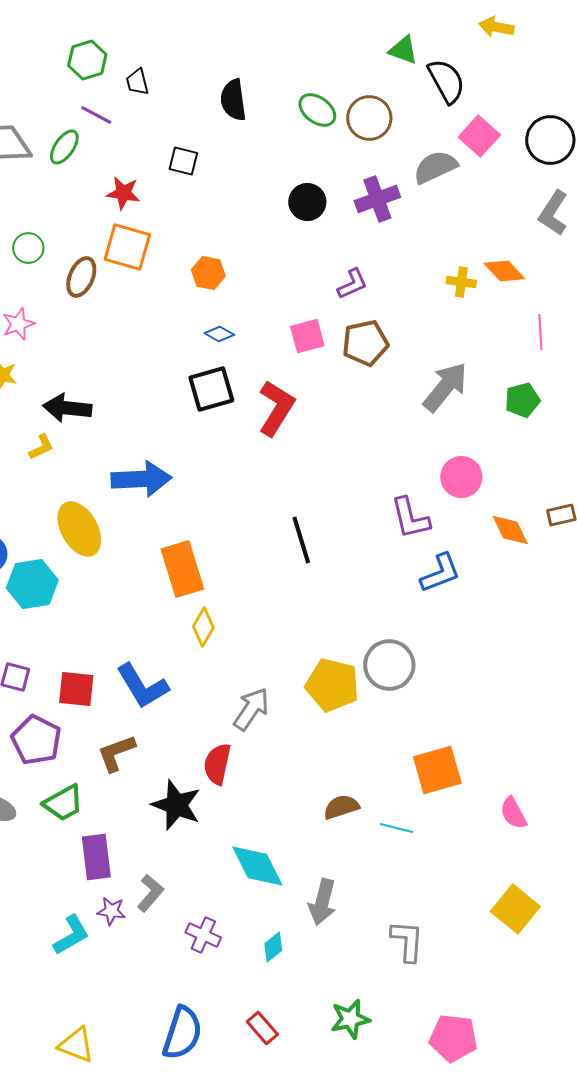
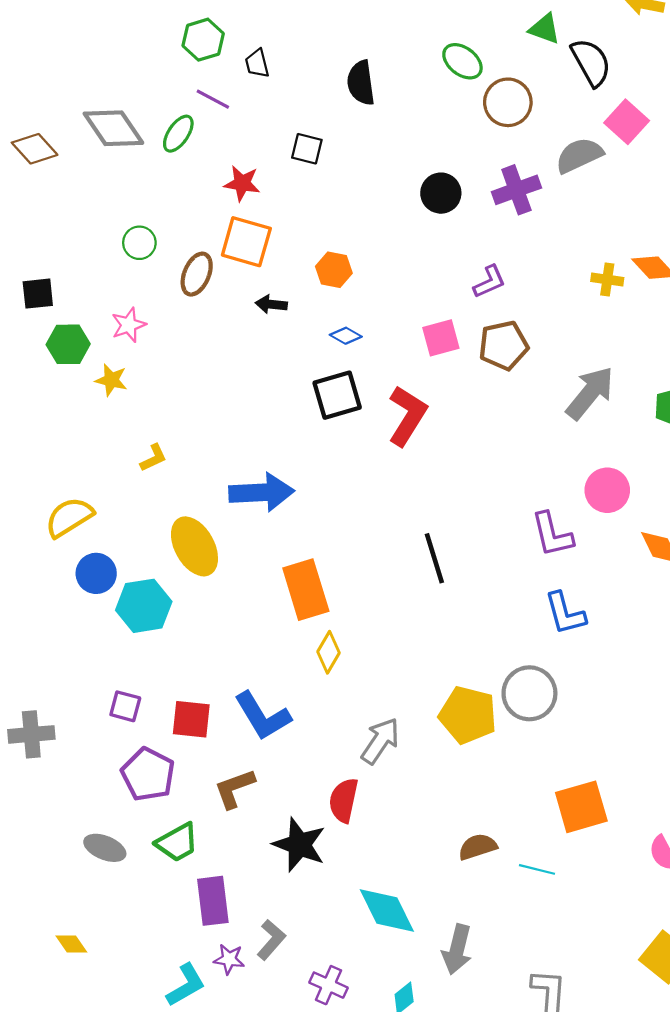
green ellipse: (317, 110) -> (462, 61), moved
black arrow: (67, 408) -> (271, 304), moved, size x0.6
blue L-shape: (440, 573) -> (565, 613), moved, turned 96

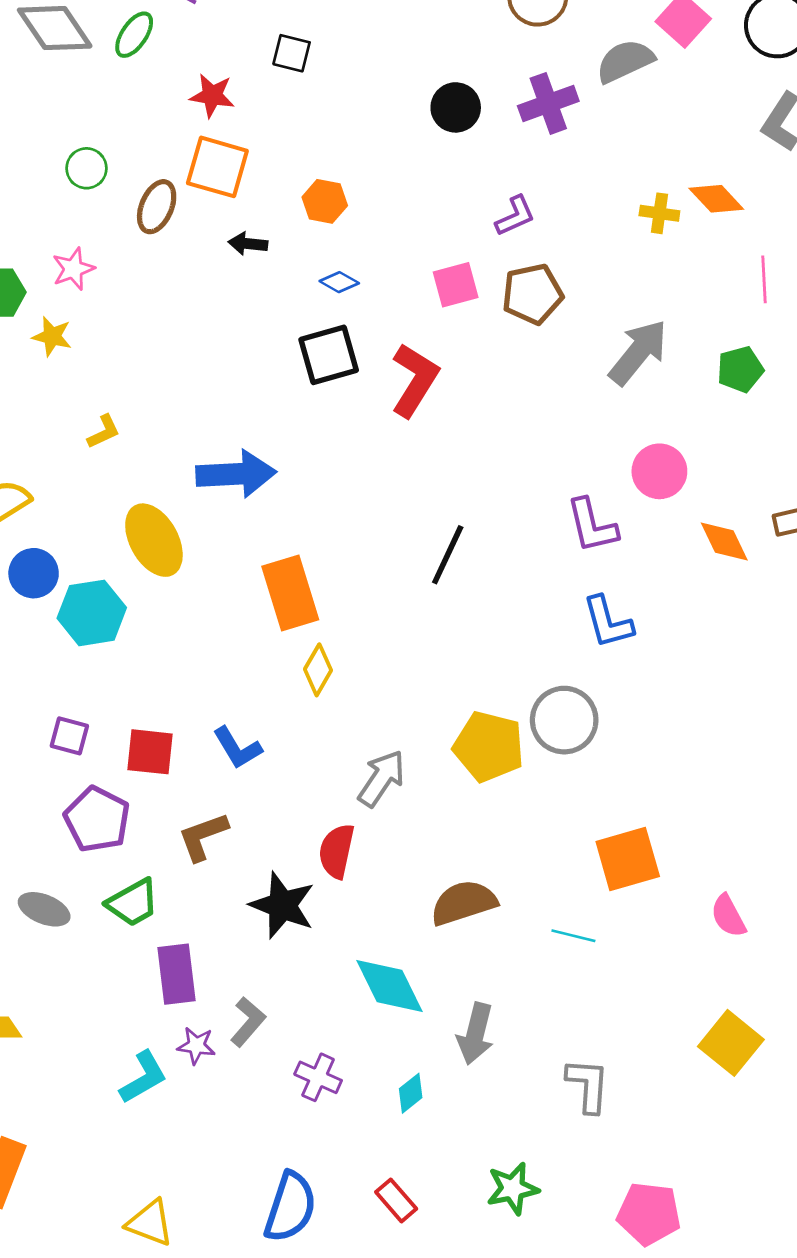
black line: (434, 558) -> (448, 555), turned 42
blue L-shape: (263, 716) -> (237, 748), size x0.7
brown semicircle: (478, 847) -> (464, 903), moved, size x1.4

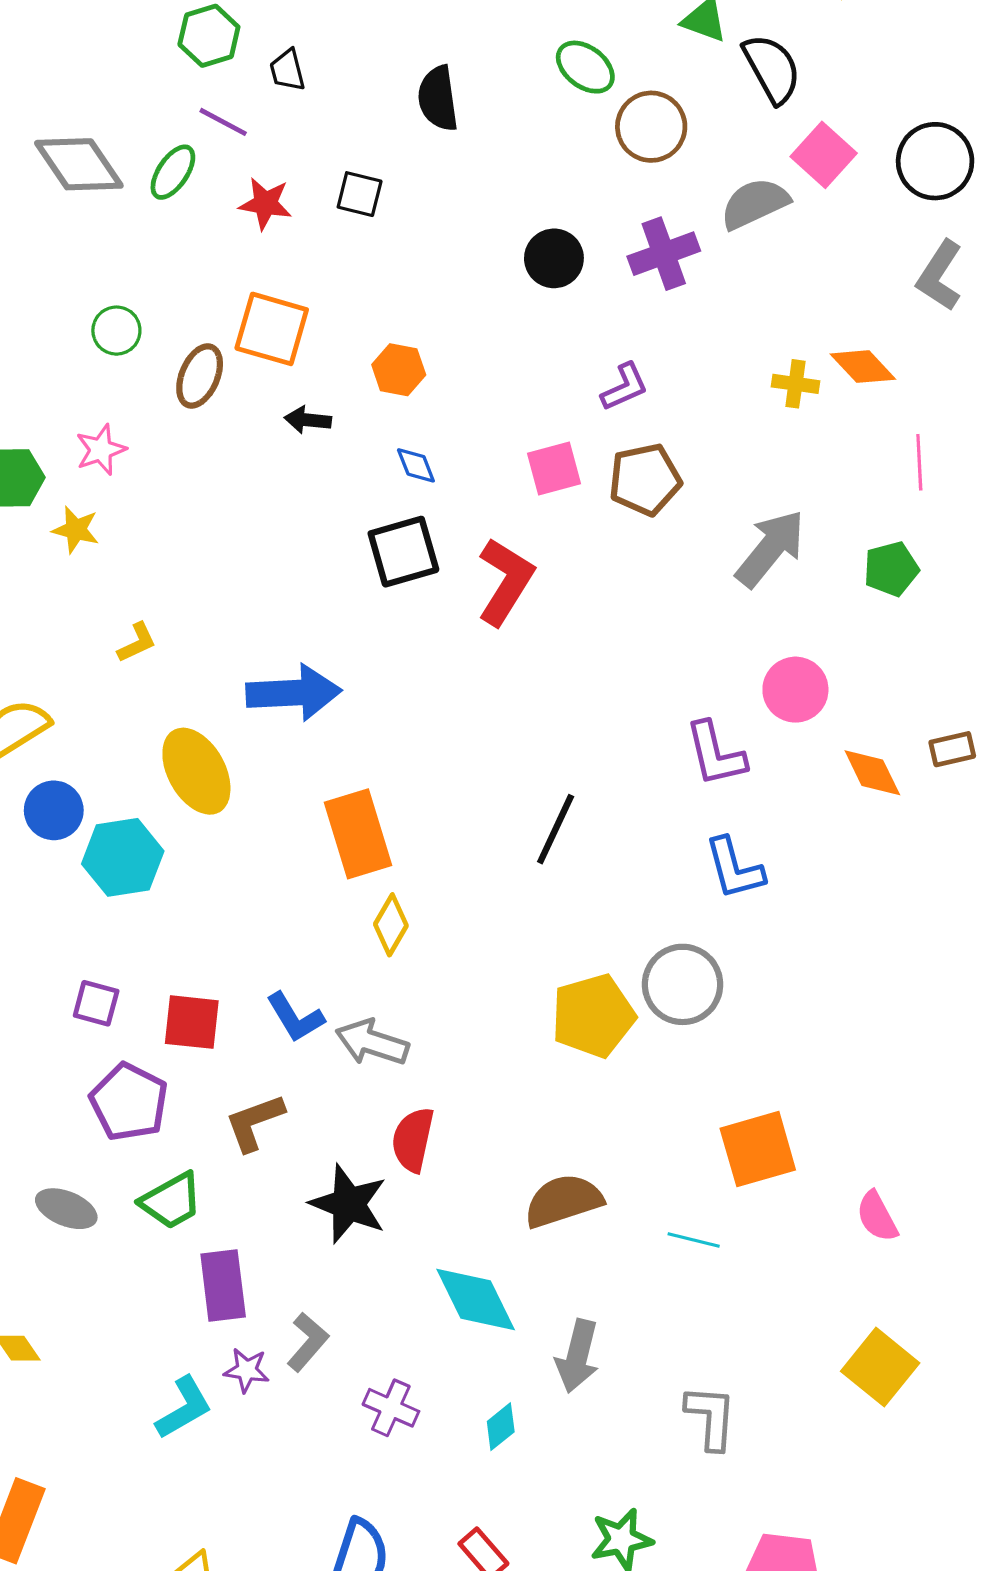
red star: (212, 96) -> (265, 203), moved
blue diamond: (339, 282) -> (416, 465), turned 39
black line: (448, 555) -> (556, 829), moved
yellow pentagon: (489, 747) -> (593, 1016), turned -30
gray arrow: (382, 778) -> (372, 1042), moved, turned -106

